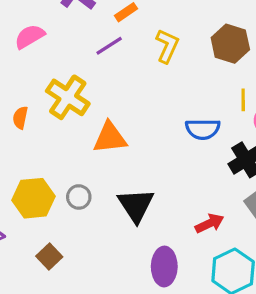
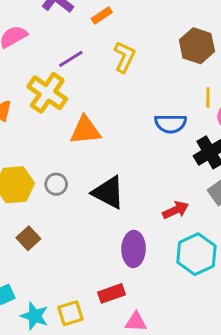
purple line: (109, 46) -> (71, 59), moved
yellow L-shape: (167, 46) -> (124, 57), moved
black triangle: (136, 205) -> (108, 192), turned -30

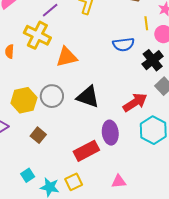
gray circle: (56, 184) -> (52, 96), size x1.5
red arrow: (176, 210) -> (135, 102), size x1.4
red rectangle: (111, 293) -> (86, 151), moved, size x1.4

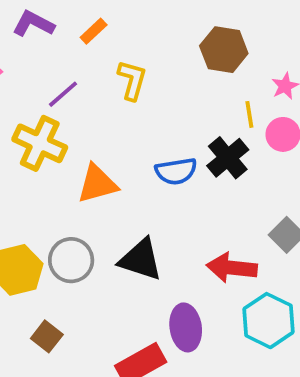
blue semicircle: (123, 44) -> (176, 171), moved
black cross: (153, 60) -> (228, 158), moved
red arrow: (135, 102) -> (232, 268), turned -140

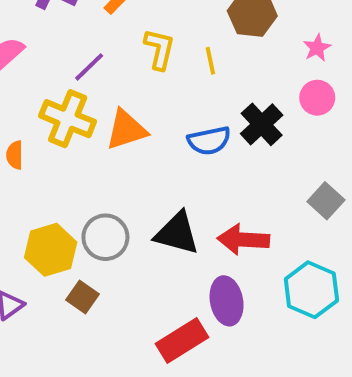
yellow line: (249, 114) -> (210, 61), moved
orange triangle: (97, 184) -> (126, 130), moved
red arrow: (232, 268) -> (243, 240), moved
brown square: (47, 336) -> (83, 297), moved

